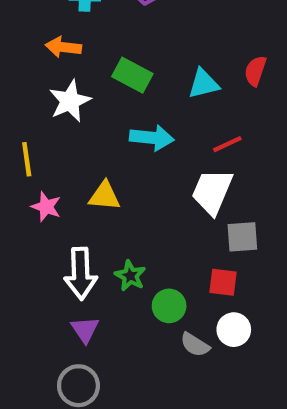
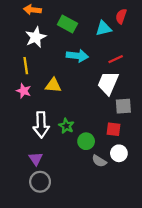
red semicircle: (255, 71) -> (121, 16), moved
yellow line: (27, 159) -> (26, 66), moved
purple triangle: (85, 330) -> (36, 159), moved

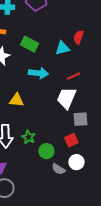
red square: (113, 129) -> (71, 140), turned -32

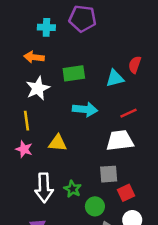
green rectangle: (29, 44) -> (74, 73), turned -36
white trapezoid: (66, 98) -> (120, 140), turned 60
gray square: (80, 119) -> (109, 174), moved

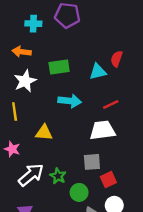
pink star: (24, 149) -> (12, 149), moved
white arrow: (44, 188) -> (31, 175), turned -128

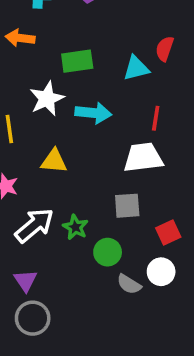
white star: (25, 81) -> (47, 99), moved
red line: (111, 104) -> (156, 118), turned -56
red square: (108, 180) -> (168, 232), moved

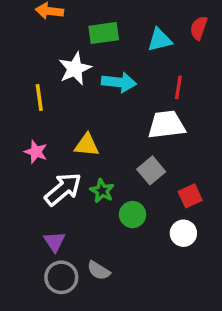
red semicircle: (165, 49) -> (199, 28), moved
yellow triangle: (54, 161) -> (87, 145), moved
gray square: (127, 206) -> (151, 170), turned -36
gray semicircle: (129, 284) -> (99, 271), moved

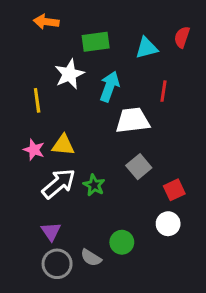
cyan arrow: (119, 82) -> (109, 86), turned -76
white trapezoid: (166, 125) -> (133, 120), moved
yellow triangle: (87, 145) -> (63, 145), moved
green circle: (133, 215) -> (122, 242), moved

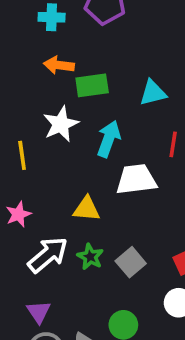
orange arrow: (46, 22) -> (59, 65), moved
yellow triangle: (63, 145) -> (87, 209), moved
pink star: (34, 150) -> (18, 214), turned 30
gray square: (139, 167) -> (131, 262), moved

